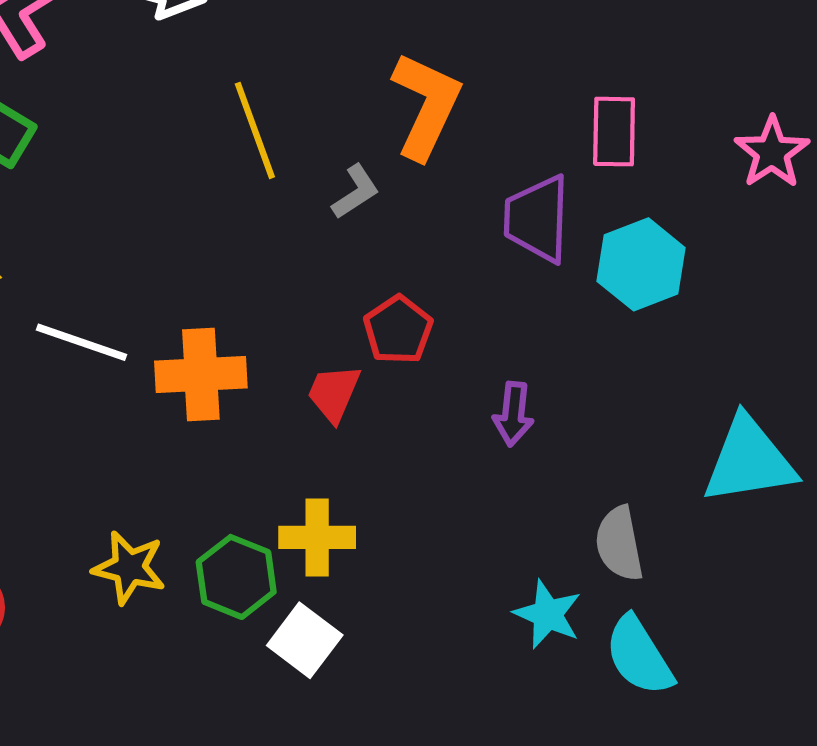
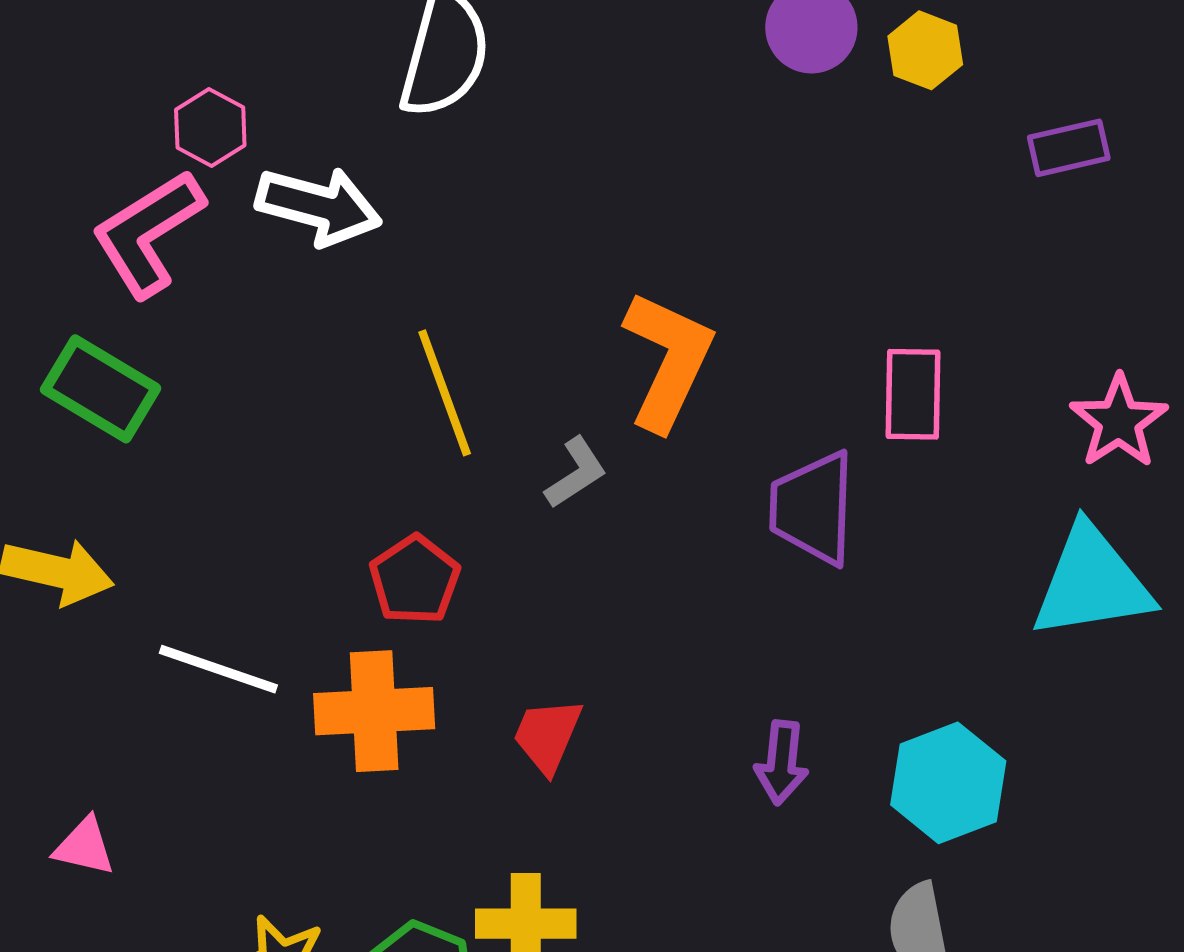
cyan hexagon: (641, 264) -> (948, 783), moved
red pentagon: (398, 330) -> (415, 580), moved
cyan triangle: (749, 461) -> (1092, 582), moved

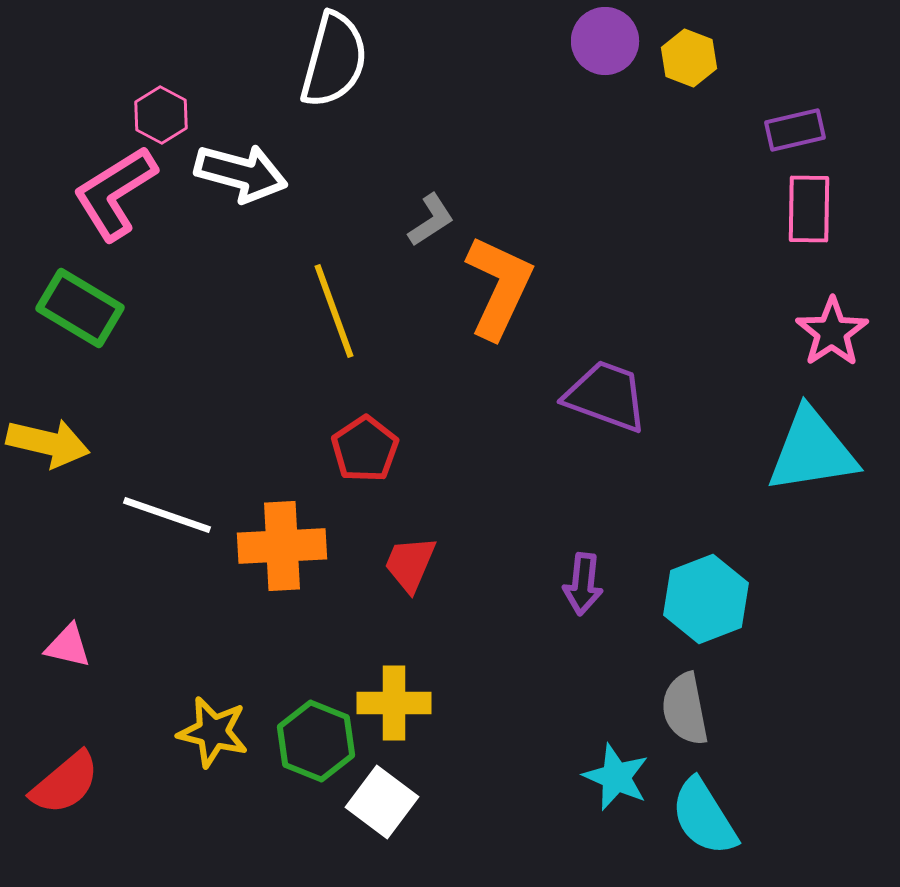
pink rectangle: (913, 394) -> (809, 209), moved
gray L-shape: (576, 473) -> (431, 220), moved
purple trapezoid: (813, 508) -> (606, 396), turned 108
red pentagon: (415, 580) -> (365, 449), moved

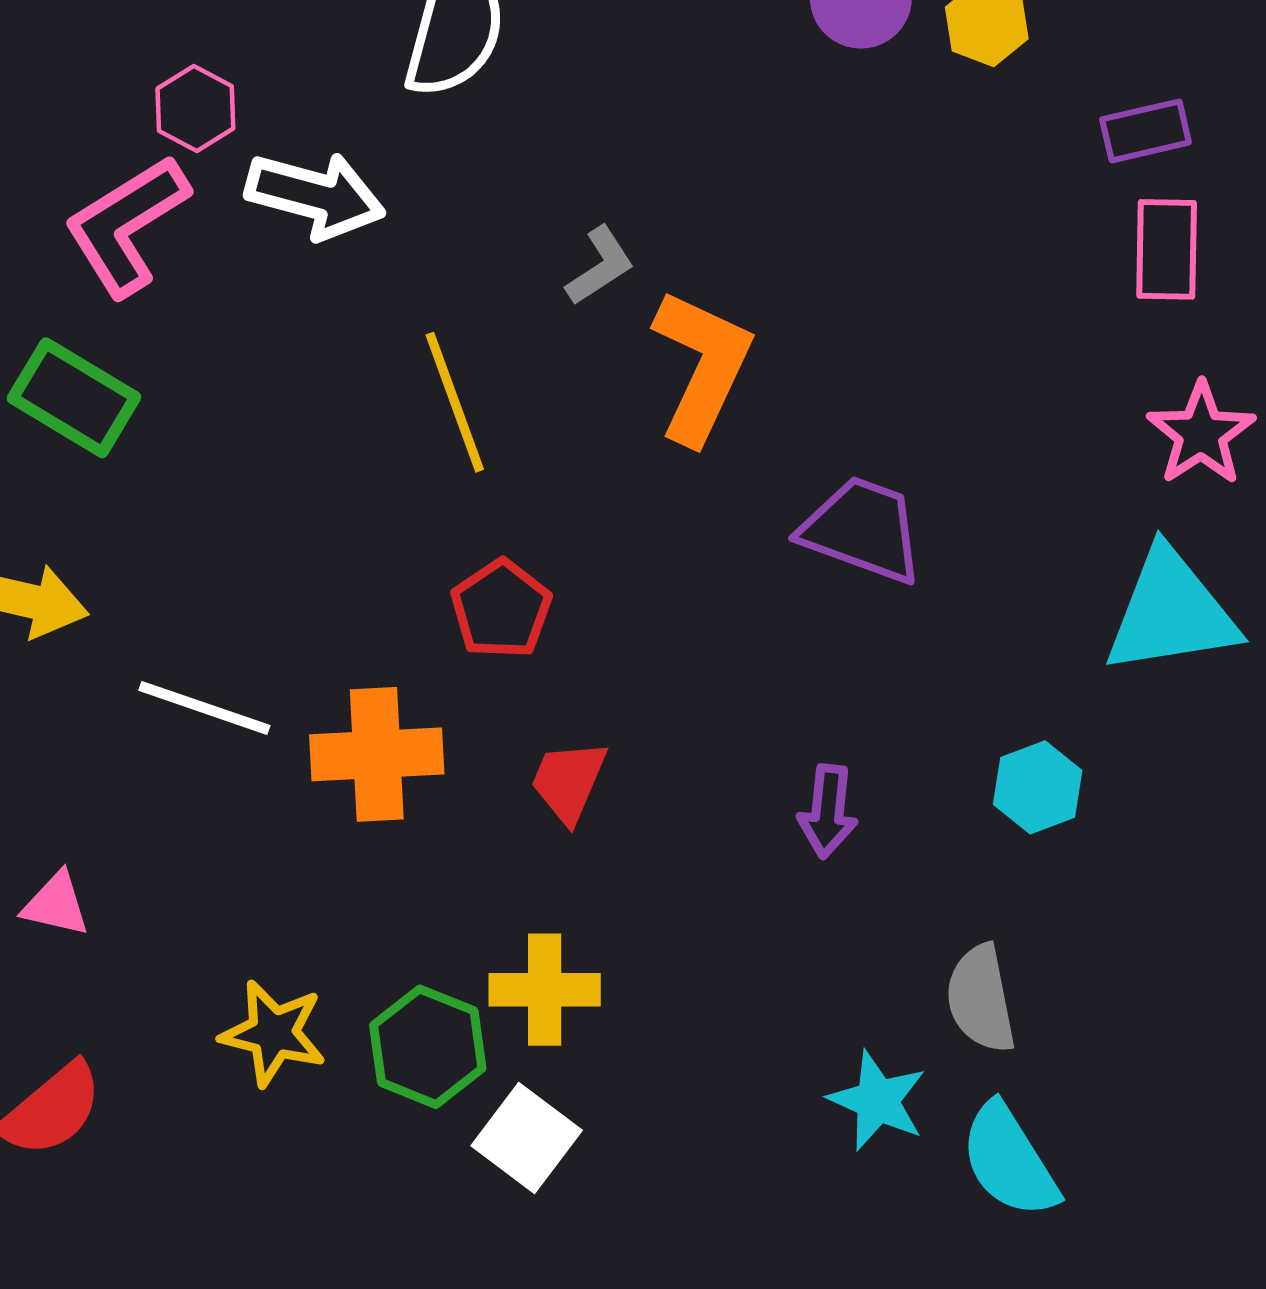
cyan hexagon: (706, 599) -> (1038, 787), moved, size x0.7

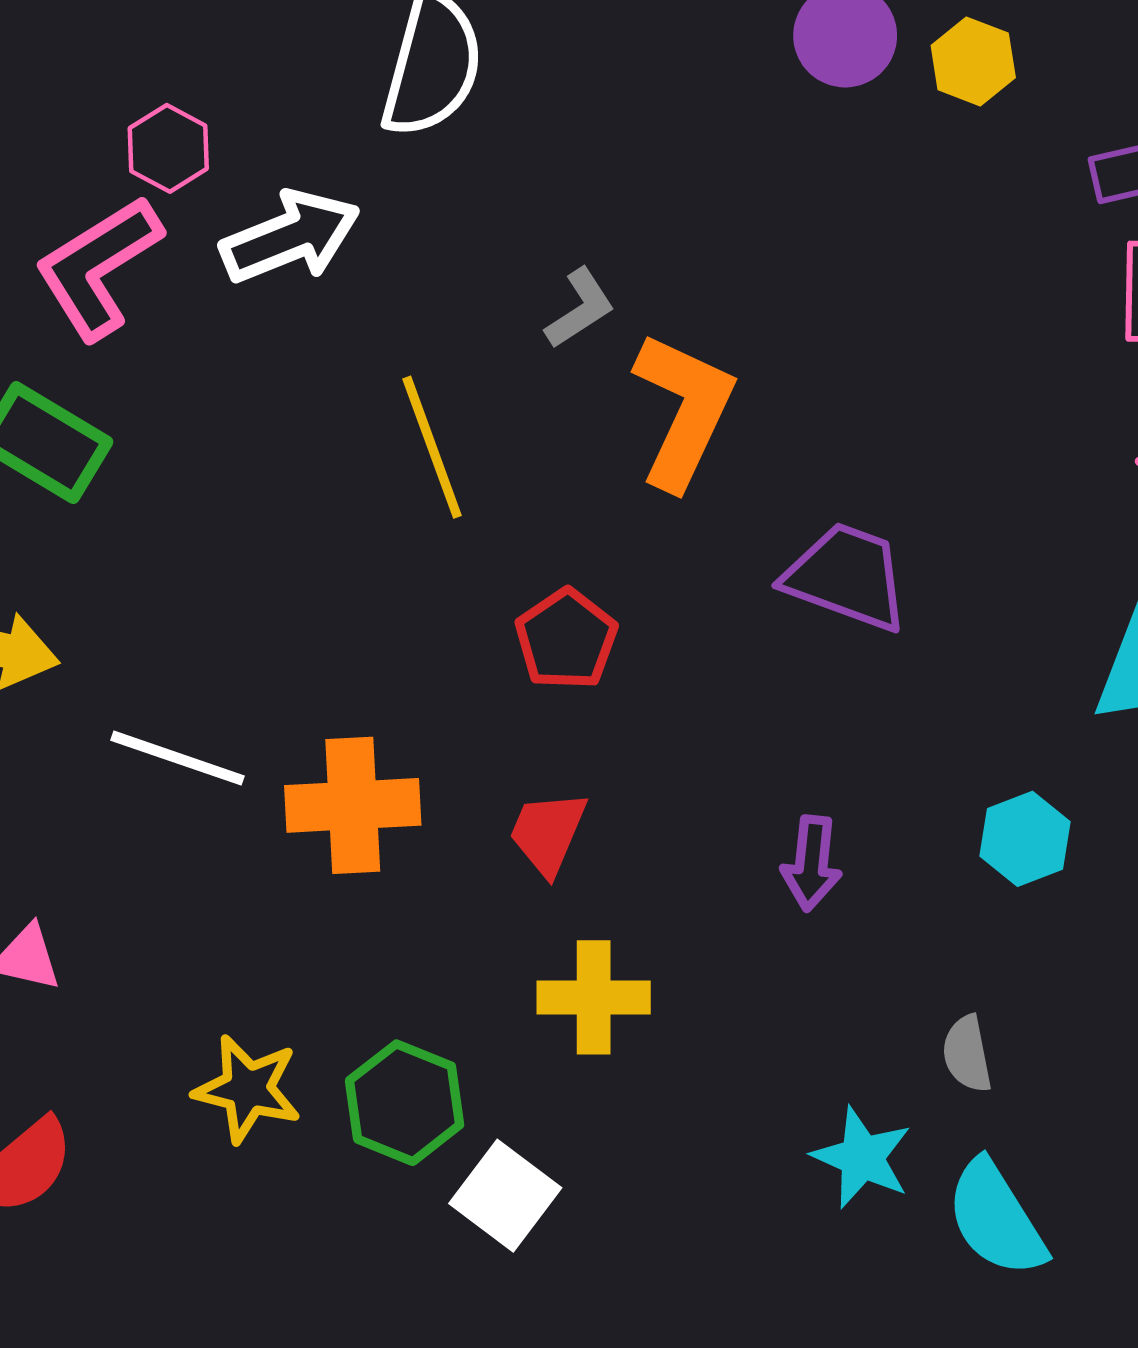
white arrow: (315, 195) -> (290, 237), turned -37
red pentagon: (501, 609) -> (566, 639), moved
yellow cross: (545, 990) -> (594, 997), moved
gray semicircle: (981, 999) -> (967, 1054), size x0.7

